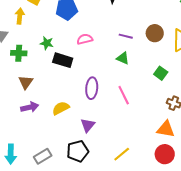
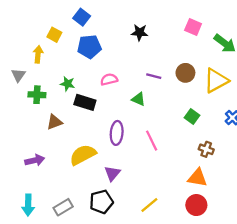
green triangle: (123, 58) -> (138, 99), moved
brown triangle: (26, 82) -> (54, 122), moved, turned 35
purple arrow: (30, 107) -> (35, 160), moved
yellow semicircle: (61, 108) -> (83, 155), size x1.4

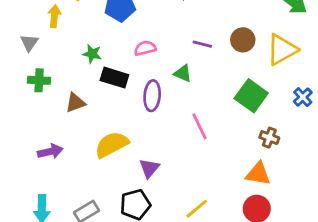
green cross: (37, 95) -> (39, 80), moved
green square: (192, 117) -> (251, 96), size x1.6
purple ellipse: (117, 133) -> (152, 96), moved

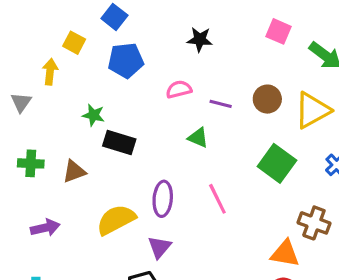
pink semicircle: (145, 48) -> (179, 89), moved
green cross: (39, 80) -> (31, 163), moved
purple ellipse: (152, 96) -> (163, 199), moved
brown cross: (269, 138) -> (314, 223), moved, size x1.4

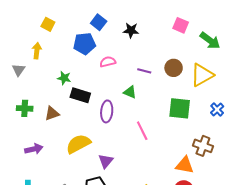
blue square: (114, 17) -> (99, 22), moved
yellow square: (74, 43) -> (48, 24), moved
pink semicircle: (179, 89) -> (108, 62), moved
green square: (277, 163) -> (180, 108), turned -30
purple ellipse: (163, 199) -> (107, 111), moved

